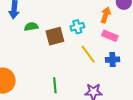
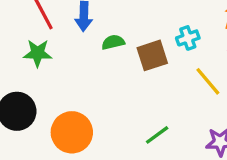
green line: (55, 85) -> (157, 135), turned 63

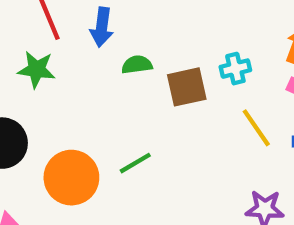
green line: (157, 135) -> (135, 163), moved

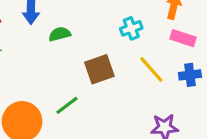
brown square: (187, 87) -> (99, 69), moved

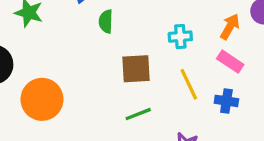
green semicircle: (60, 34) -> (106, 21), turned -90
green line: (67, 105) -> (138, 114), moved

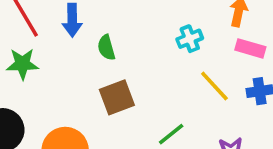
brown square: (136, 69) -> (117, 97), moved

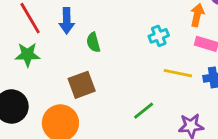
yellow line: (214, 86) -> (178, 73), turned -36
brown square: (117, 97) -> (82, 85), moved

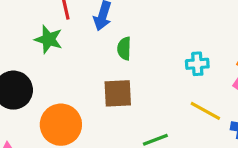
brown square: (82, 85) -> (118, 93), moved

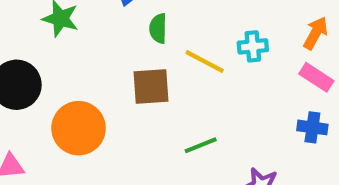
yellow line: (205, 111) -> (205, 62), moved

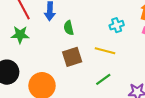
yellow line: (205, 62) -> (105, 51), moved

